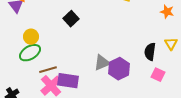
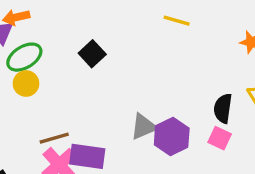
green ellipse: (30, 53) -> (24, 57), moved
pink square: (158, 75) -> (220, 138), moved

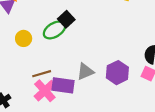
green ellipse: (24, 57) -> (54, 30), moved
gray triangle: (144, 127) -> (85, 72), moved

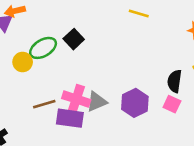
green ellipse: (54, 30) -> (43, 48), moved
pink cross: (45, 91) -> (76, 99), moved, turned -30

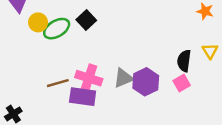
yellow circle: (23, 62) -> (38, 22), moved
gray triangle: (97, 102) -> (123, 78), moved
pink square: (172, 104) -> (182, 83), turned 35

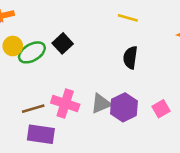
black semicircle: (184, 61) -> (130, 58), moved
purple rectangle: (83, 97) -> (41, 134), moved

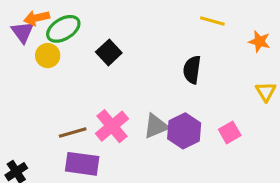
yellow line: (128, 18) -> (212, 21), moved
green ellipse: (32, 52) -> (63, 29), moved
pink cross: (65, 104) -> (112, 126), turned 32

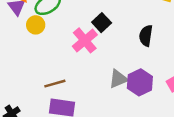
black square: (109, 52) -> (102, 23), moved
pink cross: (112, 126) -> (85, 40), moved

